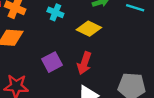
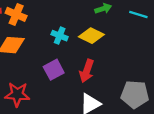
cyan cross: (55, 12) -> (60, 36), moved

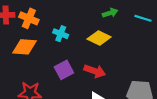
cyan cross: (60, 36) -> (61, 34), moved
red arrow: (87, 71) -> (95, 71), turned -90

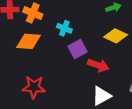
yellow diamond: (99, 38) -> (116, 36), moved
purple square: (64, 70) -> (77, 49), moved

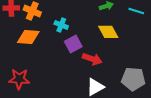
yellow diamond: (116, 36) -> (108, 32), turned 35
red star: (34, 87) -> (19, 79), moved

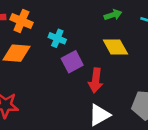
red arrow: (92, 59) -> (96, 80), turned 78

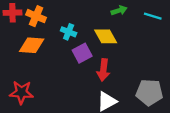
yellow diamond: (115, 47) -> (106, 36), moved

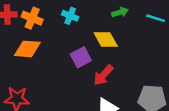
cyan cross: (69, 32) -> (70, 16), moved
red arrow: (103, 70) -> (103, 75), turned 35

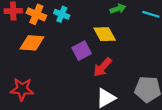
cyan cross: (70, 16) -> (62, 14), moved

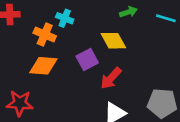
orange cross: (36, 14) -> (45, 34), moved
orange diamond: (32, 43) -> (43, 66), moved

